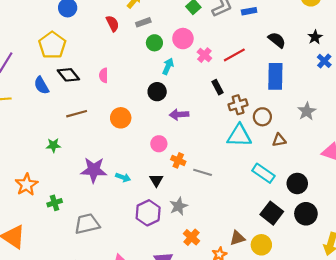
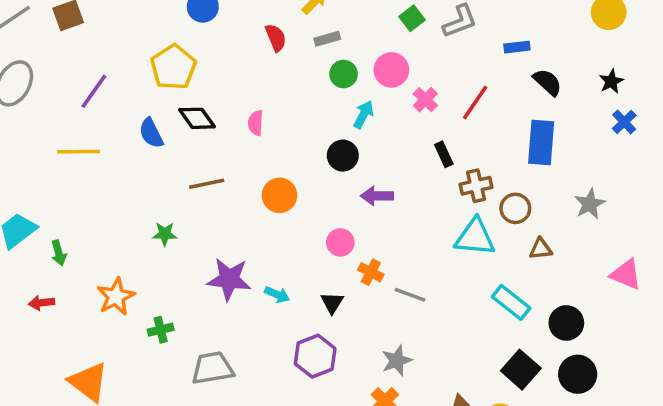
blue rectangle: (249, 11) -> (517, 47), moved
red line: (234, 55) -> (475, 103), turned -30
gray star: (178, 206) -> (397, 360), moved

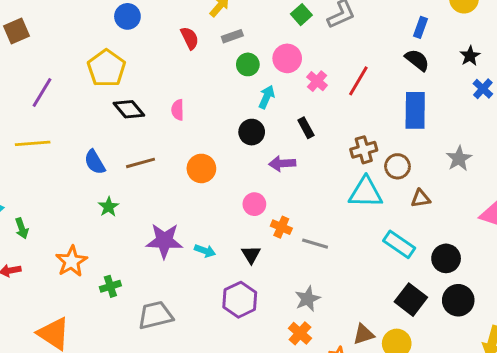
blue rectangle: (517, 47) -> (420, 27), moved, turned -60
blue semicircle: (151, 133) -> (95, 162), moved
black rectangle: (444, 154) -> (306, 128), moved
green star: (165, 234) -> (109, 207), turned -30

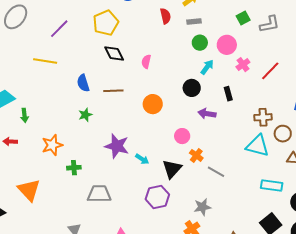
cyan rectangle: (399, 244) -> (272, 185), turned -40
black triangle: (251, 255) -> (172, 169), size x1.5

